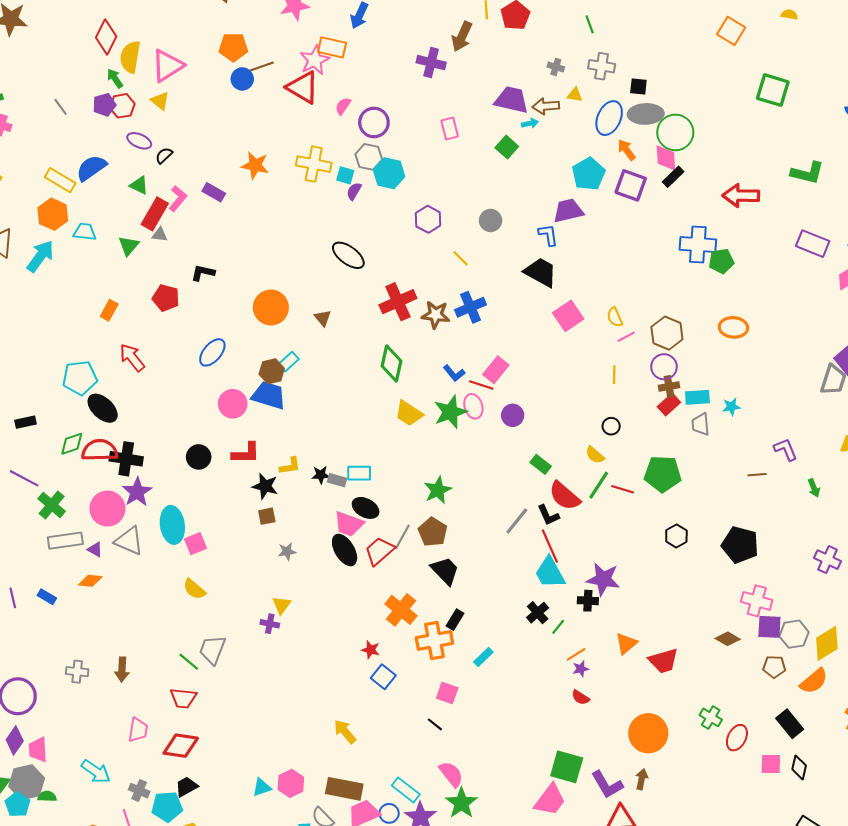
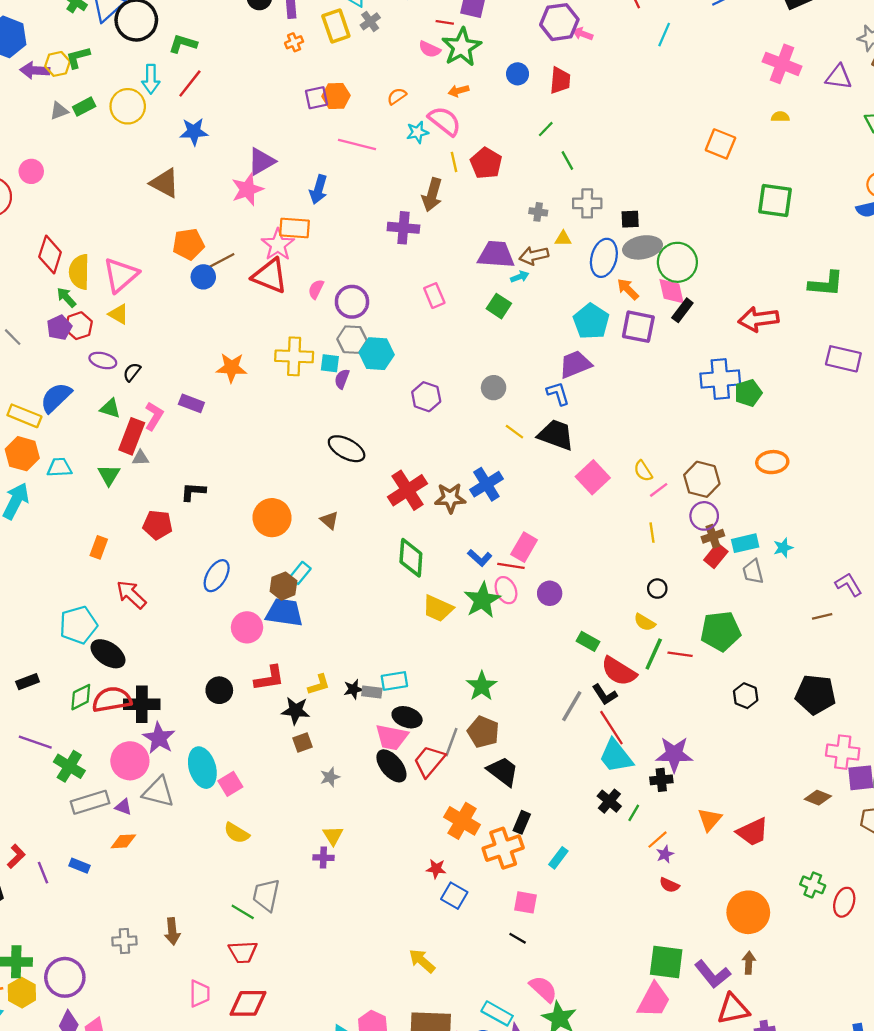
yellow line: (460, 258) -> (514, 432), moved

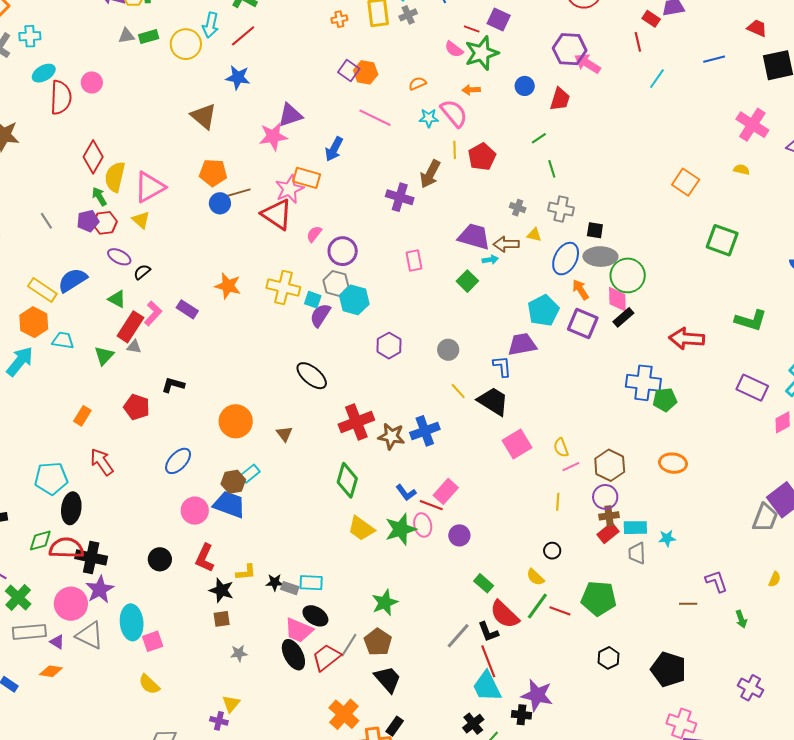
pink arrow: (583, 34) -> (587, 63), size x1.5
purple square: (317, 98) -> (349, 70), turned 35
purple semicircle: (342, 379) -> (320, 315), size x1.4
black ellipse: (108, 654) -> (71, 508), turned 52
red L-shape: (269, 678) -> (205, 558), turned 112

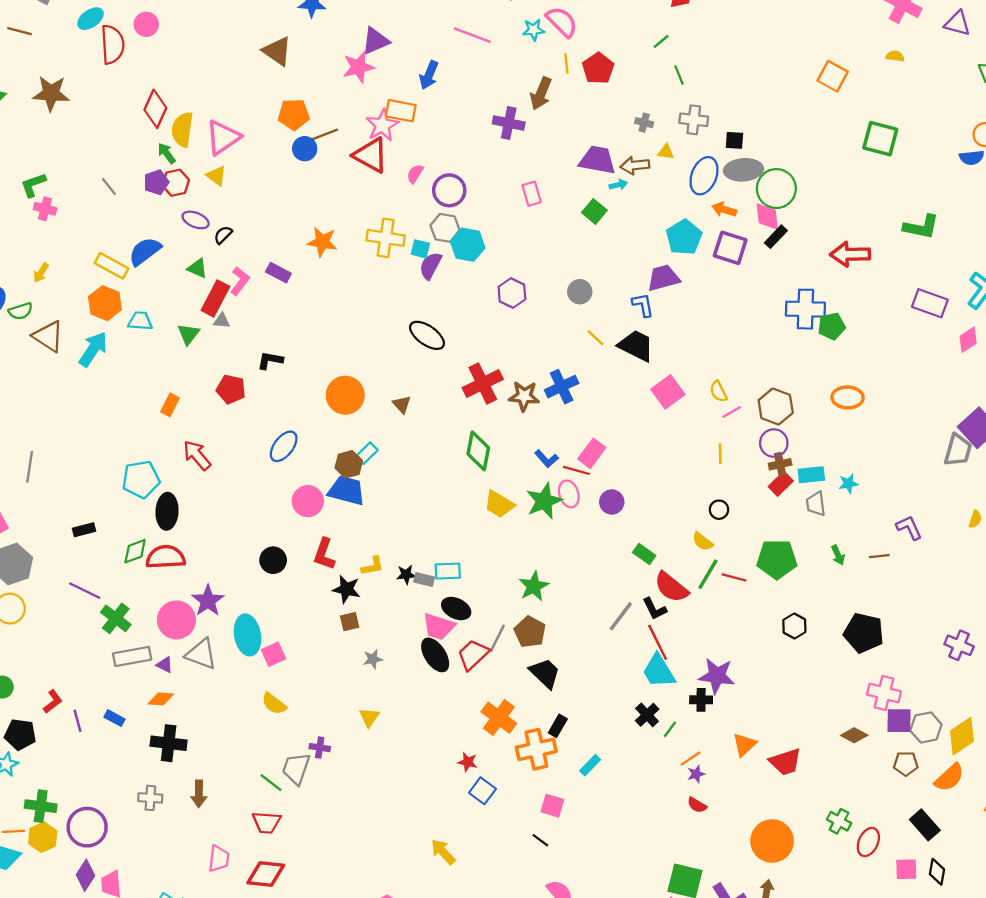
orange arrow: (580, 290) -> (724, 210), turned -35
black cross: (91, 557) -> (169, 743), moved
green arrow: (741, 619) -> (838, 555), moved
purple cross: (219, 721) -> (320, 748), moved

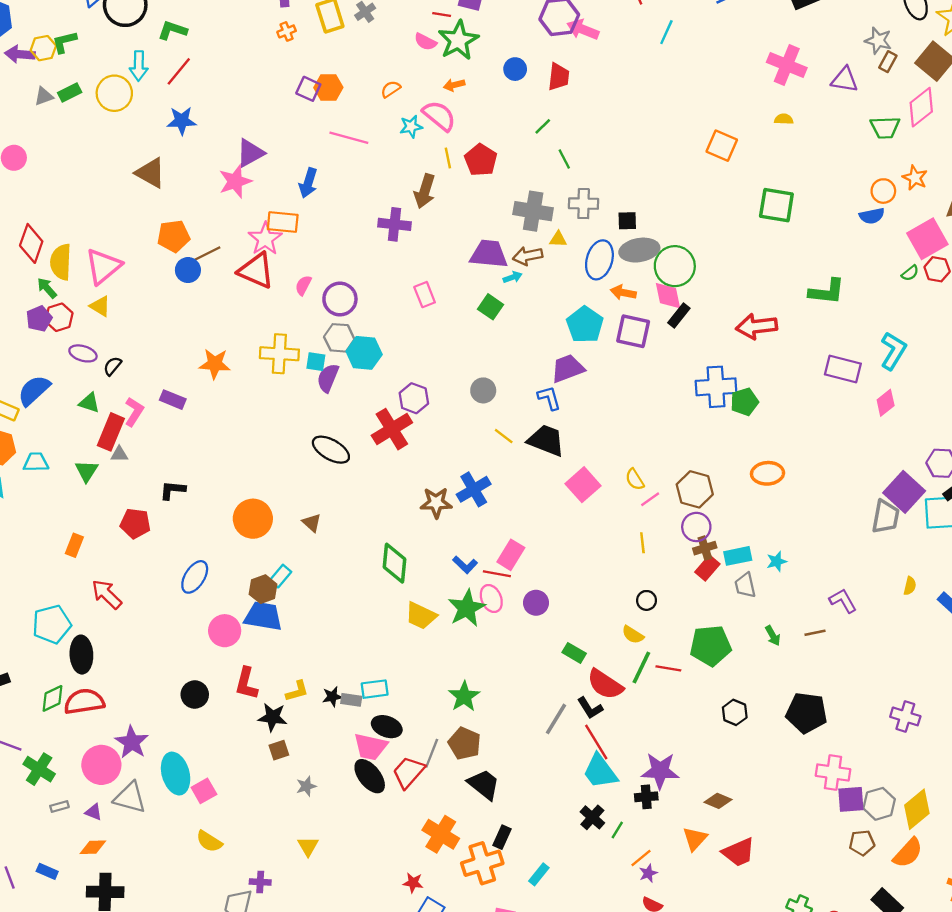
gray cross: (644, 123) -> (533, 211), size x2.0
red cross: (483, 384) -> (392, 429), moved
gray rectangle: (132, 656) -> (59, 806), size x0.5
brown diamond: (854, 735) -> (718, 801), moved

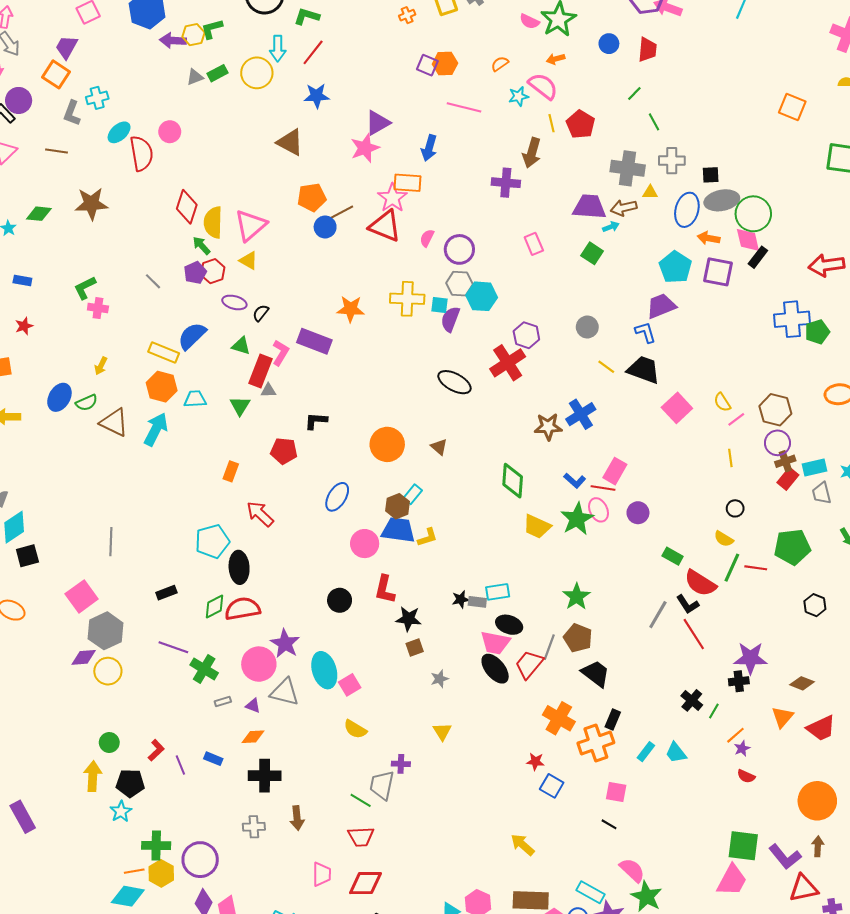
purple rectangle: (173, 400) -> (314, 341), size x1.5
yellow L-shape: (297, 691) -> (428, 537), moved
cyan trapezoid: (600, 771) -> (676, 753), moved, size x0.7

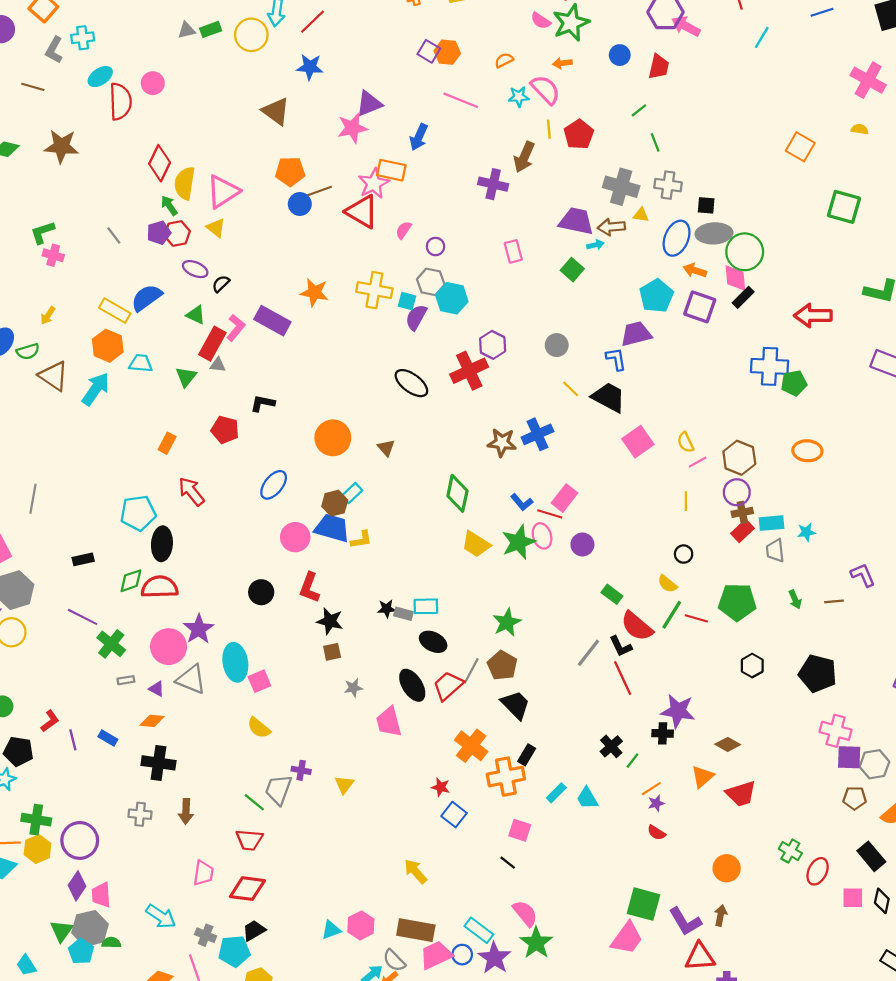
purple circle: (459, 249) -> (436, 247), size x0.6
pink trapezoid: (495, 643) -> (389, 722), moved, turned 56
yellow triangle: (442, 731) -> (344, 785), moved
orange circle: (817, 801) -> (727, 868), size x0.7

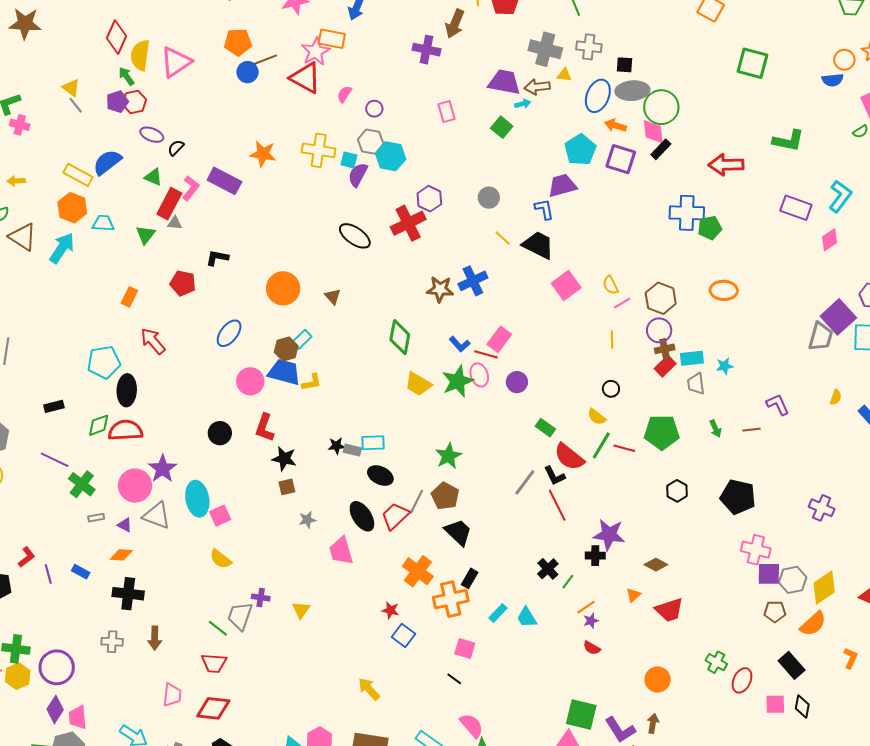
yellow triangle: (216, 228) -> (71, 88), moved
yellow arrow: (48, 316) -> (16, 181), turned 54
orange triangle: (703, 777) -> (633, 595), size x0.7

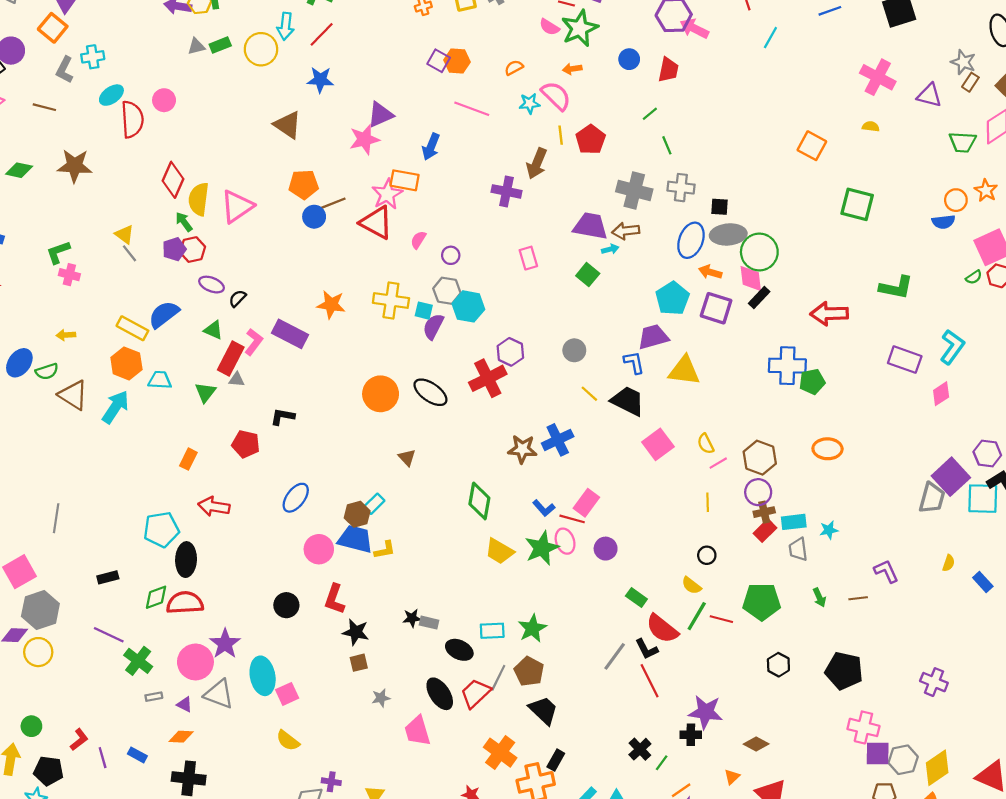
yellow triangle: (564, 75) -> (684, 371), moved, size x2.0
orange circle: (283, 288) -> (381, 394), moved
red arrow: (153, 341) -> (214, 507), turned -40
cyan rectangle: (373, 443) -> (492, 631), moved

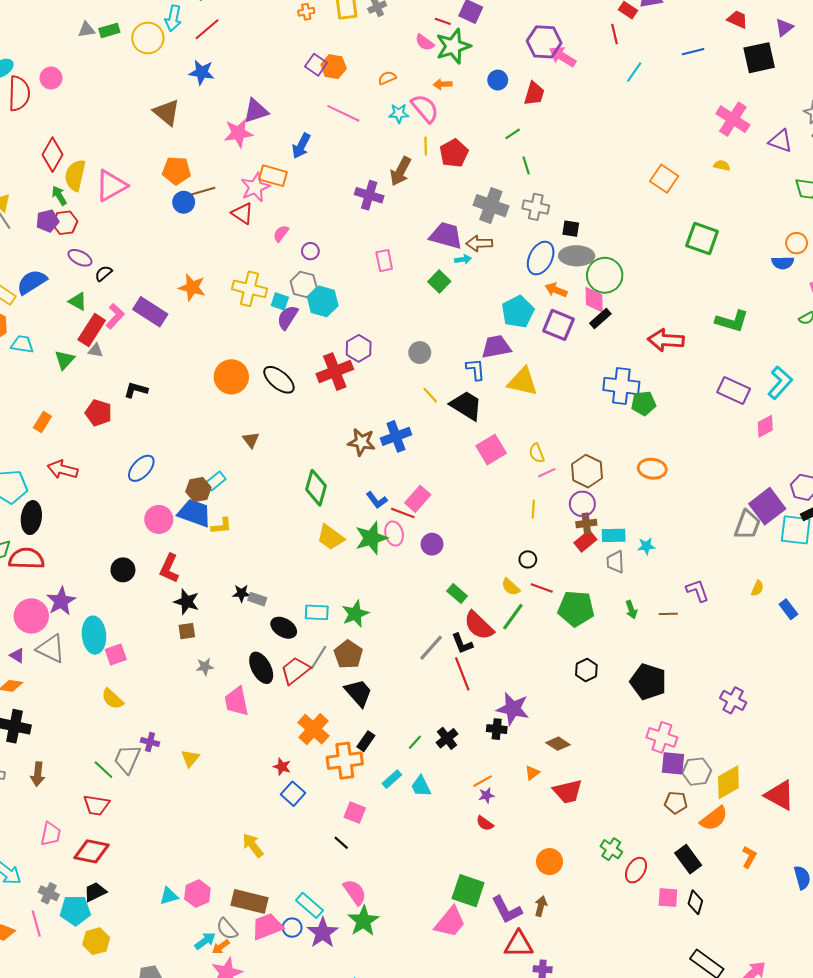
red triangle: (376, 223) -> (242, 213), size x0.7
red line: (721, 619) -> (542, 588), moved
green line: (662, 763) -> (415, 742), moved

